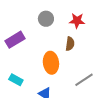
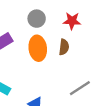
orange ellipse: (51, 63) -> (38, 48), moved

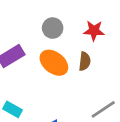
orange ellipse: (38, 48) -> (54, 63), turned -45

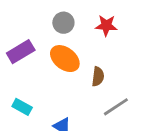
brown semicircle: (85, 61) -> (98, 76), moved

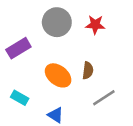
gray circle: (63, 23) -> (57, 22), size x1.5
orange ellipse: (65, 59) -> (58, 75), moved

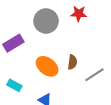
red star: (95, 25) -> (79, 14), moved
gray line: (104, 98) -> (94, 75), moved

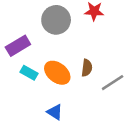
cyan rectangle: (14, 85) -> (29, 73), moved

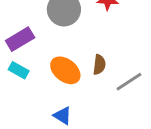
cyan rectangle: (29, 73) -> (19, 70), moved

